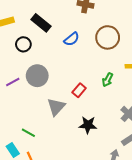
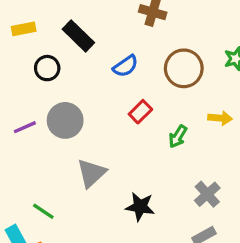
red rectangle: (79, 90) -> (140, 112), moved

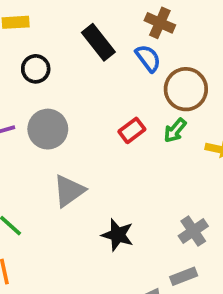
black rectangle: (78, 36) -> (98, 42), moved
blue semicircle: (126, 66) -> (148, 58), moved, turned -100
green arrow: (178, 136) -> (175, 130), moved

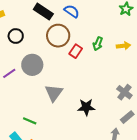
brown circle: (186, 89) -> (58, 36), moved

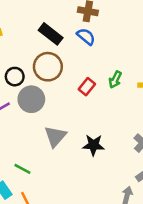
black circle: (16, 36) -> (15, 77), moved
brown circle: (58, 36) -> (48, 67), moved
black star: (86, 107) -> (93, 145), moved

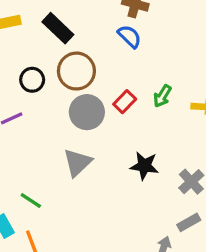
black rectangle: (51, 34) -> (58, 28), moved
gray circle: (31, 99) -> (87, 112), moved
black star: (93, 145) -> (144, 166), moved

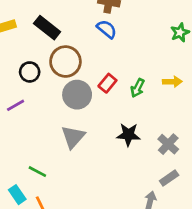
green arrow: (162, 96) -> (138, 88), moved

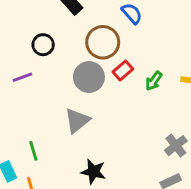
brown circle: (65, 62) -> (103, 42), moved
black star: (128, 135) -> (93, 172), moved
green line: (37, 172) -> (33, 151), turned 36

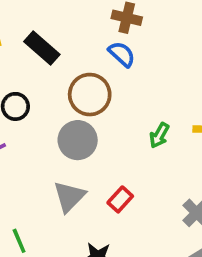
red rectangle: (123, 70) -> (120, 199), moved

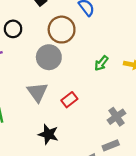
gray triangle: (69, 197) -> (37, 92), turned -30

